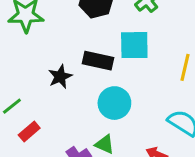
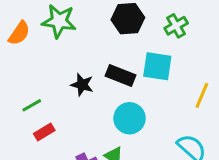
black star: (60, 77) -> (82, 85), turned 30

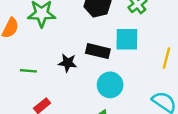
green line: (32, 105) -> (28, 71), moved, turned 42

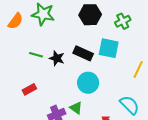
green line: (28, 71) -> (36, 55), moved

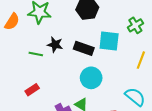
green cross: (123, 21) -> (135, 25), moved
black star: (57, 58) -> (55, 45), moved

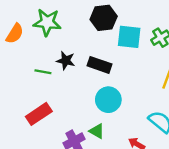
cyan square: (109, 41) -> (129, 37), moved
red rectangle: (32, 90) -> (39, 114), size x1.5

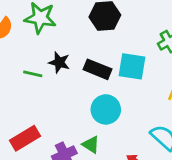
cyan square: (129, 37) -> (132, 66), moved
red rectangle: (39, 114) -> (25, 138), moved

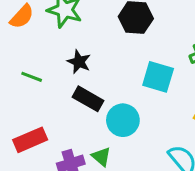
black rectangle: (98, 69) -> (88, 99), moved
green line: (33, 74) -> (32, 77), moved

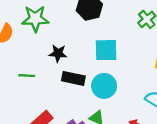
cyan square: (158, 77) -> (106, 50), moved

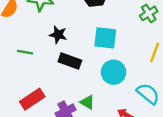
cyan circle: (104, 86) -> (114, 72), moved

